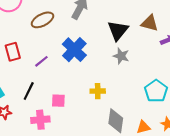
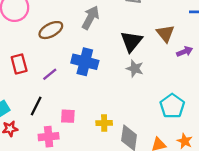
brown triangle: (150, 23) -> (165, 33), turned 36
blue cross: (74, 50) -> (85, 62), turned -30
yellow cross: (98, 91) -> (104, 123), moved

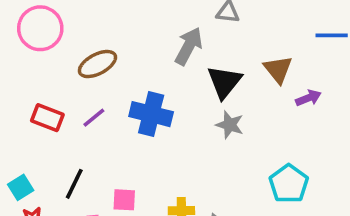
gray arrow: (91, 18) -> (189, 46), moved
red rectangle: (19, 64) -> (47, 118), turned -54
purple line: (50, 74) -> (94, 118), moved

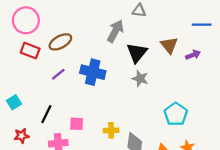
purple arrow: (308, 98) -> (193, 55), moved
red rectangle: (47, 118) -> (30, 51), moved
cyan square: (21, 187) -> (14, 102), moved

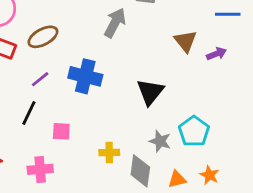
black triangle: (137, 53) -> (150, 92), moved
gray star: (140, 79) -> (160, 141), moved
black line: (46, 114) -> (29, 113), moved
pink square: (77, 124) -> (61, 131), moved

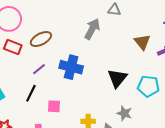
cyan pentagon: (194, 131) -> (148, 86), moved, turned -30

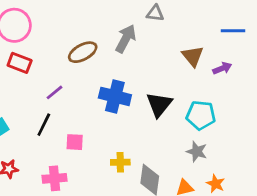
brown ellipse: (41, 39) -> (83, 52), moved
blue cross: (71, 67) -> (115, 96), moved
gray star: (124, 113) -> (197, 151), moved

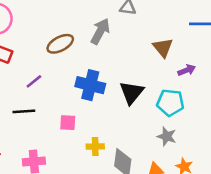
purple arrow: (222, 68) -> (187, 70), moved
black line: (44, 125) -> (24, 111), turned 60
pink square: (75, 142) -> (68, 123), moved

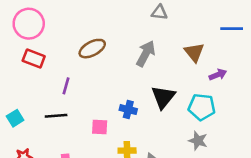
gray arrow: (100, 31) -> (146, 54), moved
purple line: (34, 81) -> (66, 86), turned -35
blue cross: (90, 85) -> (128, 110), moved, size x0.6

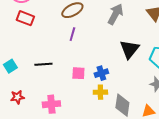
purple line: (66, 86) -> (72, 34), moved
blue cross: (128, 110) -> (101, 73), moved, turned -32

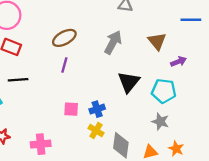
black line: (43, 64) -> (18, 80), moved
yellow cross: (100, 92) -> (96, 131), turned 32

